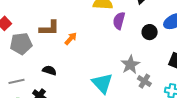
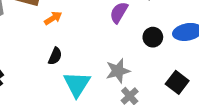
black semicircle: (49, 70) -> (55, 56), moved, turned 80

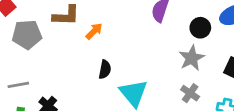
gray star: (118, 71) -> (192, 58), moved

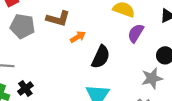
black semicircle: (105, 69) -> (101, 57), moved, size x1.5

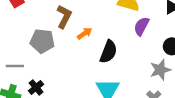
brown L-shape: (58, 19) -> (64, 17), turned -75
gray pentagon: (22, 26) -> (42, 41), moved

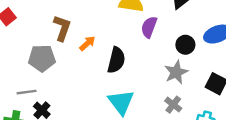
gray line: (15, 66) -> (27, 92), moved

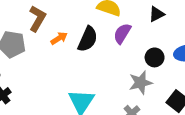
black semicircle: (116, 60) -> (88, 39), moved

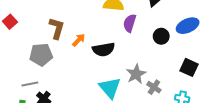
black semicircle: (88, 39) -> (104, 49), moved, turned 70
gray star: (140, 83) -> (136, 74), moved

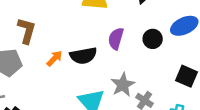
purple semicircle: (130, 23) -> (116, 39), moved
orange arrow: (79, 40) -> (54, 58), moved

